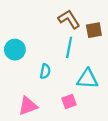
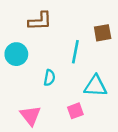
brown L-shape: (69, 19) -> (40, 21), moved, turned 120
pink triangle: (28, 106) -> (31, 116), turned -48

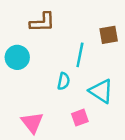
cyan semicircle: (49, 78) -> (64, 81), moved
cyan triangle: (95, 86) -> (101, 91), turned 30

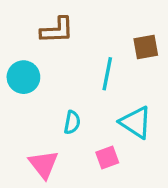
cyan semicircle: (64, 81) -> (72, 122), moved

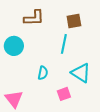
brown square: (146, 47) -> (74, 21), moved
pink triangle: (44, 164) -> (14, 99), moved

